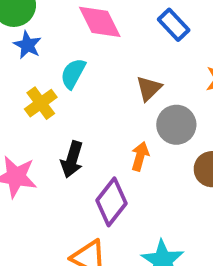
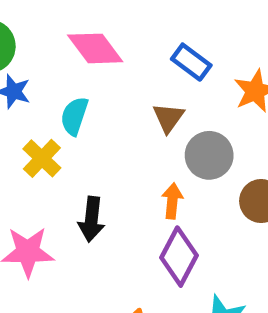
blue rectangle: (174, 25) -> (191, 62), moved
purple diamond: (111, 202) -> (179, 257), moved

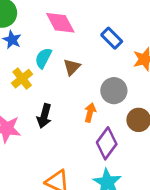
brown triangle: (168, 118) -> (72, 67), moved
purple diamond: (179, 257) -> (107, 143), moved

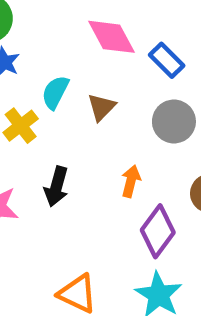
pink diamond: (60, 23) -> (112, 37), moved
gray circle: (114, 91) -> (174, 121), moved

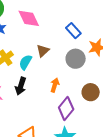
pink diamond: (112, 37) -> (29, 18), moved
cyan semicircle: (55, 92) -> (25, 62), moved

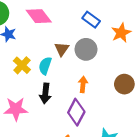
gray circle: (76, 59) -> (86, 49), moved
purple diamond: (66, 108) -> (76, 112), moved

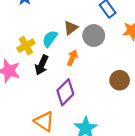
yellow cross: (22, 65) -> (26, 46), moved
orange arrow: (83, 84) -> (72, 58), moved

